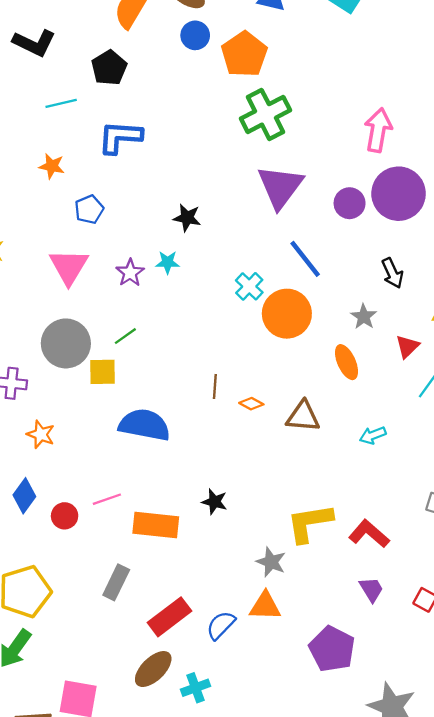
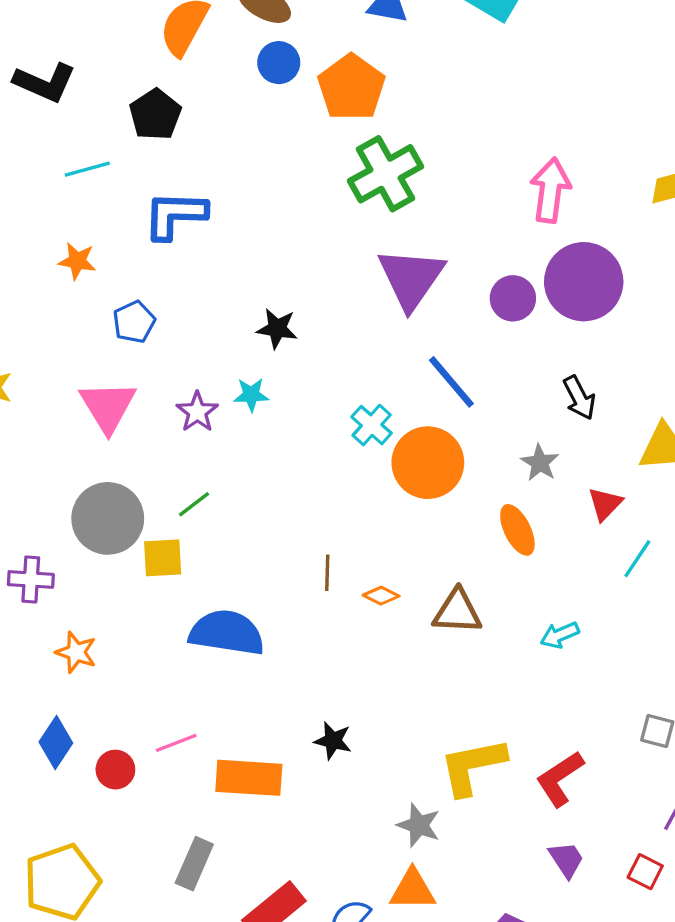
red L-shape: (369, 534) -> (560, 779), turned -72

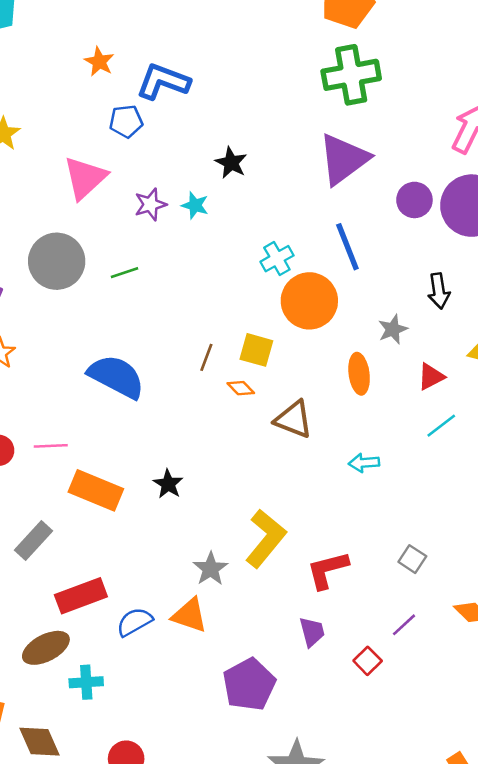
blue L-shape: (175, 215) -> (163, 82), moved
yellow square: (163, 558) -> (256, 350), moved
yellow L-shape: (473, 766) -> (266, 538), turned 122

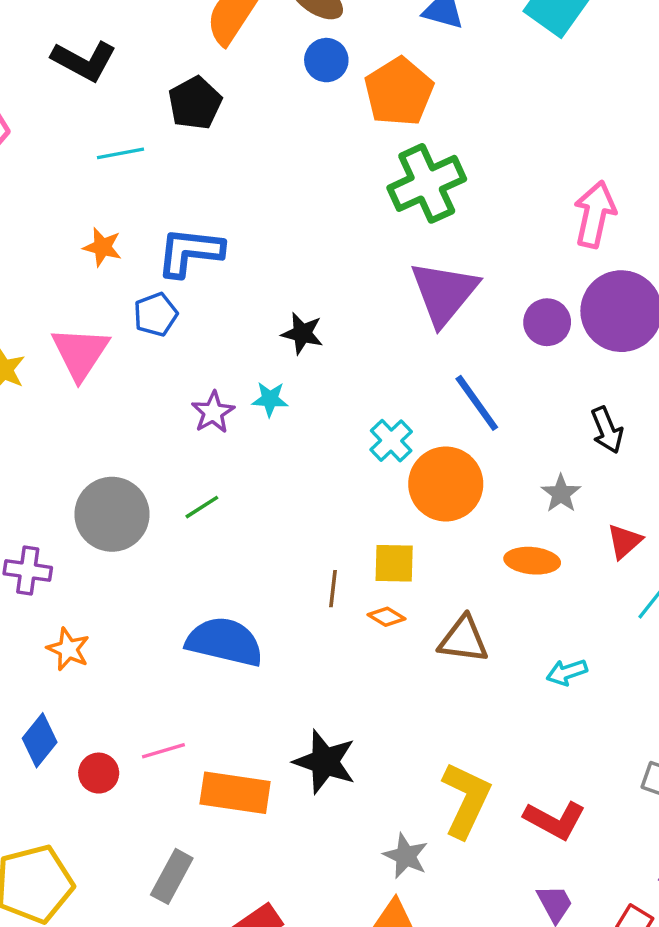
pink triangle: (85, 178) -> (80, 353), moved
orange ellipse: (359, 374) -> (532, 561), turned -63
black star: (168, 484) -> (325, 762), size x1.6
red L-shape: (328, 570) -> (555, 820), turned -123

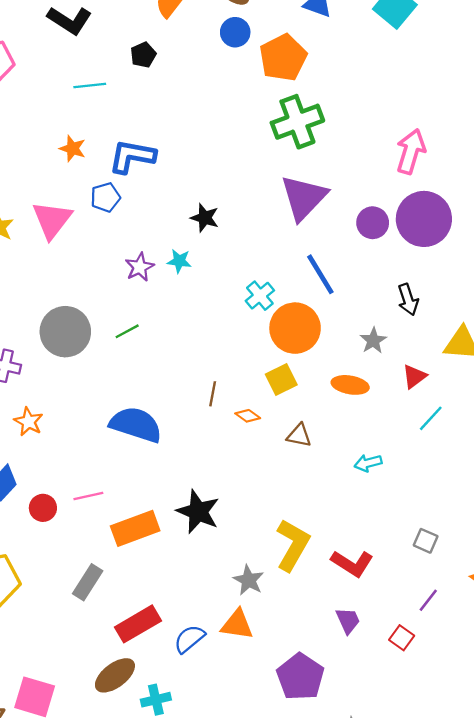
black pentagon: (195, 103) -> (143, 55), size x0.7
yellow square: (394, 563) -> (281, 379), moved, turned -32
brown triangle: (463, 640) -> (299, 435), size x0.7
orange rectangle: (235, 793) -> (135, 528), turned -33

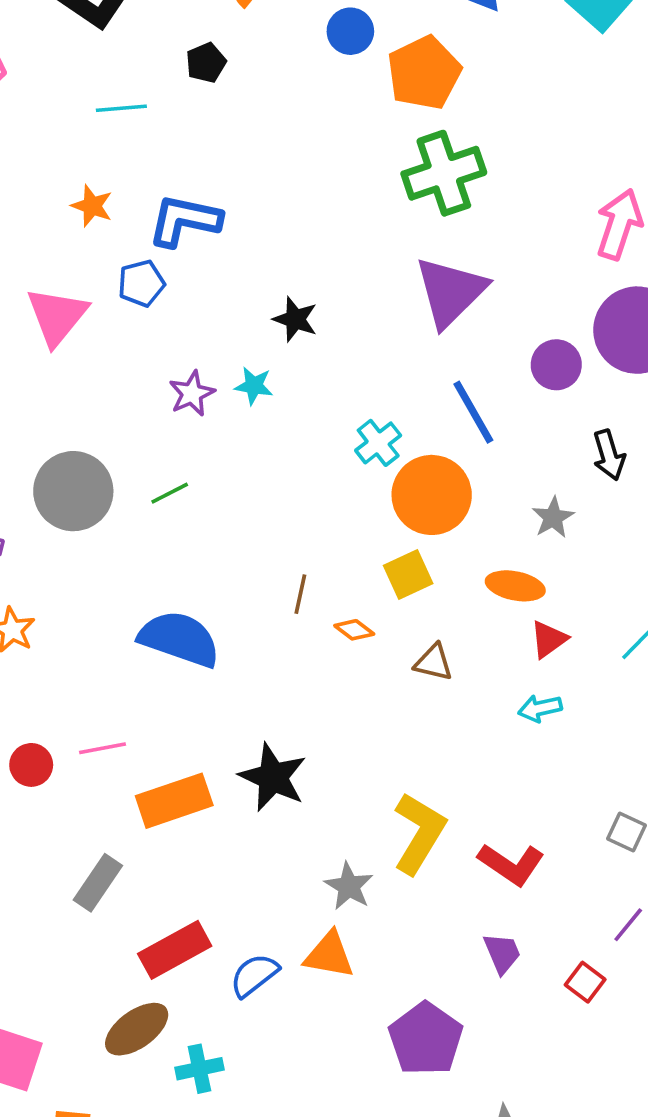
purple circle: (373, 223) -> (556, 365), moved
red triangle: (414, 376) -> (549, 639), moved

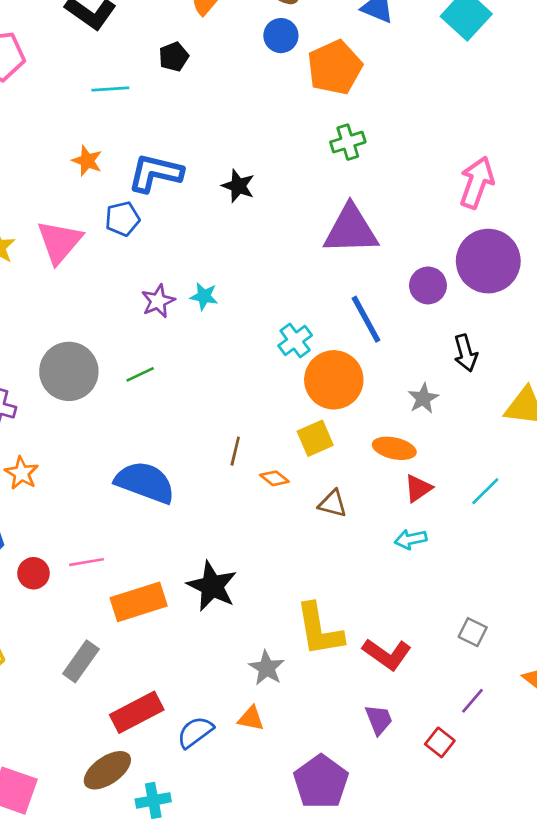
green cross: (444, 173) -> (348, 142), size x0.6
purple triangle: (450, 292) -> (351, 230), turned 42
black star: (295, 319) -> (238, 186), moved
yellow L-shape: (419, 833) -> (319, 630), turned 138
orange triangle: (329, 955) -> (251, 718), size x0.7

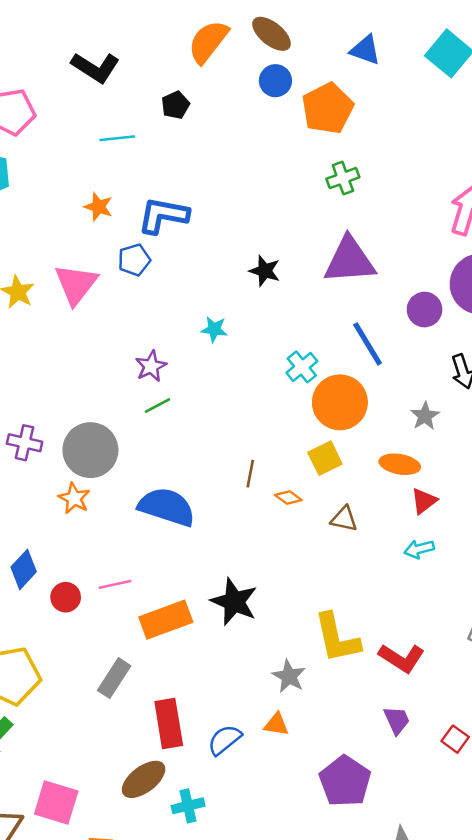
black star: (238, 186) -> (265, 271), moved
purple star: (158, 301) -> (151, 366), moved
gray circle: (69, 371) -> (90, 450), moved
orange star: (22, 473) -> (74, 498), moved
red rectangle: (137, 712) -> (169, 724), turned -69

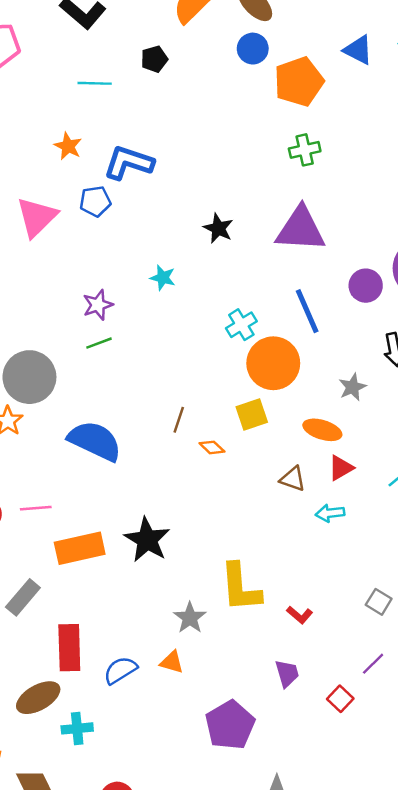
blue triangle: (365, 50) -> (358, 50), moved
brown triangle: (344, 519) -> (293, 479), moved
red L-shape: (402, 658) -> (300, 615), size x0.6

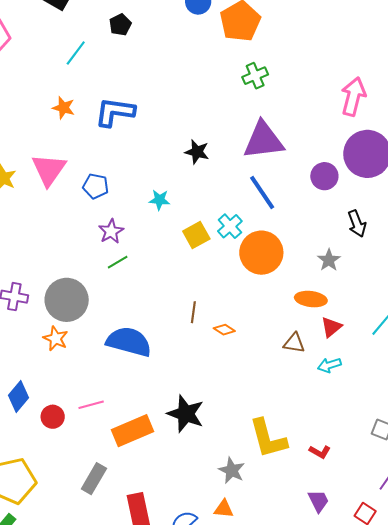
cyan line: (95, 83) -> (76, 53), turned -44
blue pentagon: (95, 201) -> (96, 186), moved, turned 30
blue line: (307, 311) -> (262, 192), moved
yellow square: (252, 415) -> (196, 235), moved

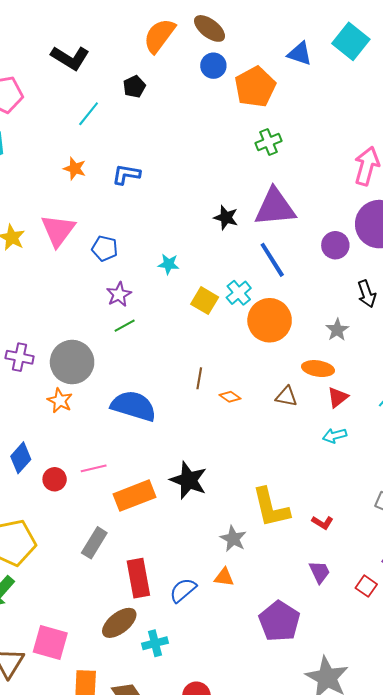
blue L-shape: (115, 112) -> (126, 174), size x0.7
black star: (197, 152) -> (226, 217), moved
yellow square: (196, 235) -> (205, 301), turned -32
brown triangle: (294, 343) -> (286, 396), moved

